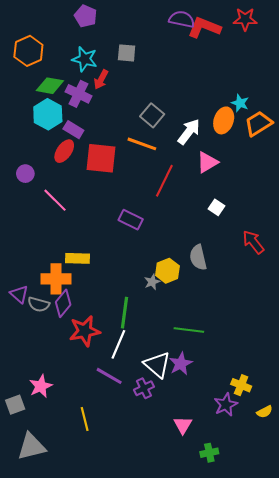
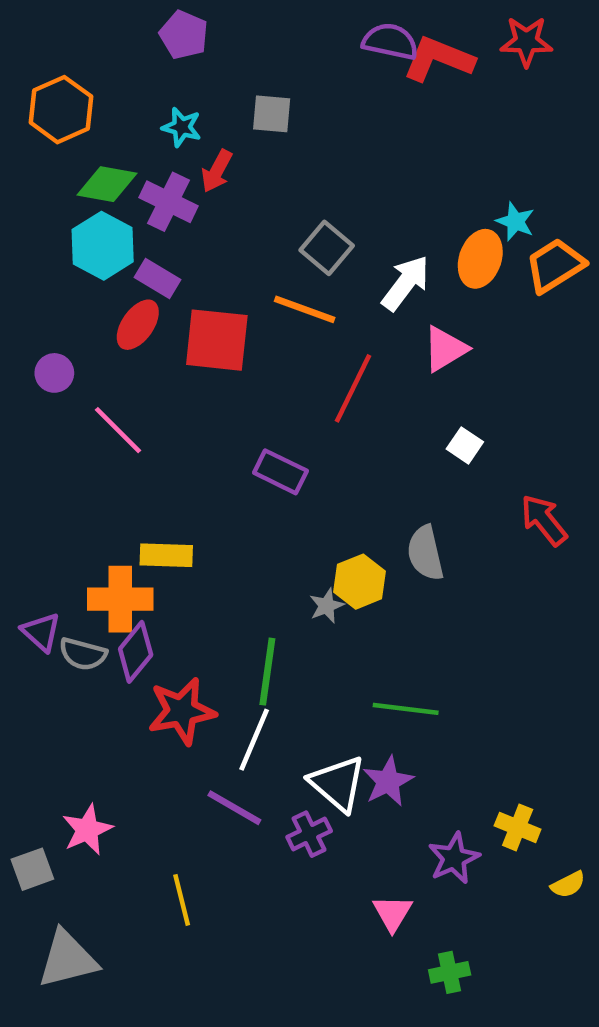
cyan star: (85, 59) -> (182, 127), size x0.7
purple star: (226, 405) -> (454, 858), moved

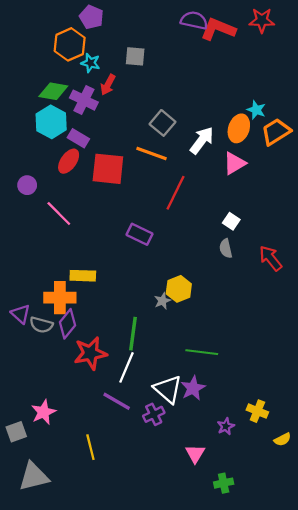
orange hexagon: (61, 110) -> (70, 44), moved
pink triangle: (445, 349) -> (234, 163), moved
gray semicircle: (425, 553) -> (226, 248), moved, size x0.7
purple star: (454, 858) -> (226, 426), size x0.7

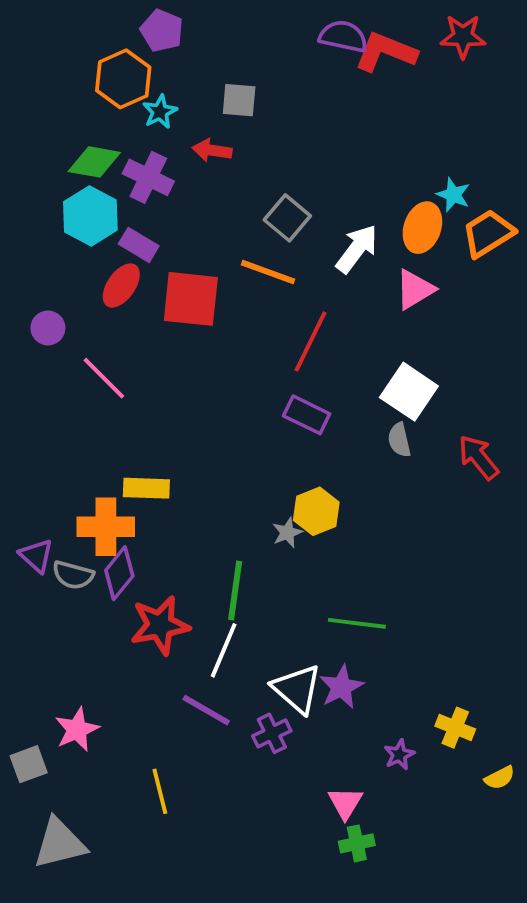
cyan star: (90, 63) -> (160, 112), turned 30
red arrow: (108, 85) -> (212, 150), moved, turned 70
white square: (231, 221) -> (409, 392), size x1.8
purple rectangle: (140, 234) -> (307, 415), moved
green cross: (224, 483) -> (357, 843), moved

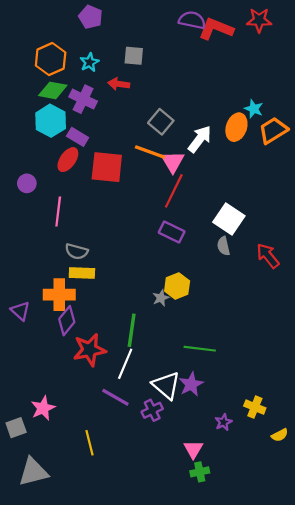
orange hexagon: (123, 79) -> (51, 59), moved
pink triangle: (415, 289) -> (173, 162), moved, turned -30
pink line: (104, 378) -> (58, 211), turned 52
gray semicircle: (73, 575) -> (77, 251), moved

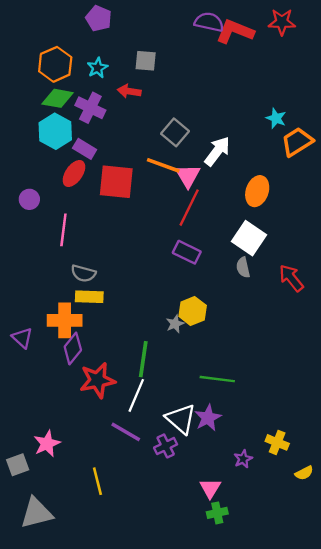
orange ellipse: (236, 127) -> (257, 191), moved

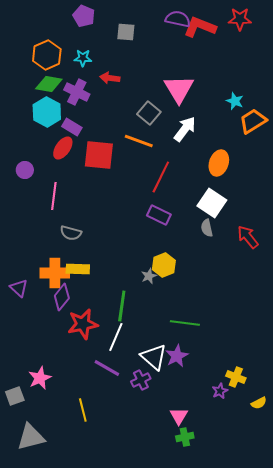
gray square: (146, 61) -> (126, 32), moved
cyan star: (97, 68) -> (83, 58), turned 30
pink triangle: (188, 176) -> (179, 89), moved, size x1.4
yellow rectangle: (89, 297) -> (78, 269), moved
purple star: (243, 459) -> (220, 391), moved

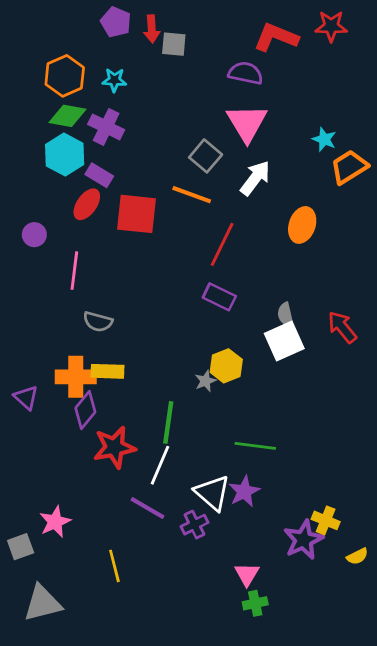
purple semicircle: (178, 19) -> (246, 73), moved
red arrow: (110, 78) -> (152, 29), moved, turned -102
white square: (212, 203) -> (284, 341), moved, turned 32
purple star: (220, 391) -> (304, 540), size x1.8

